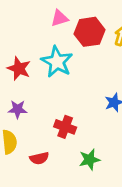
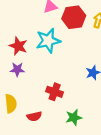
cyan star: (57, 62) -> (48, 41), turned 30
purple star: (18, 109) -> (17, 69), moved

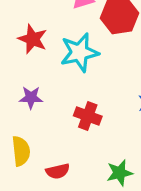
red star: (18, 46) -> (33, 39), moved
red cross: (55, 92) -> (88, 116), moved

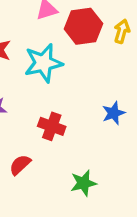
red semicircle: (58, 171) -> (20, 165), moved, turned 150

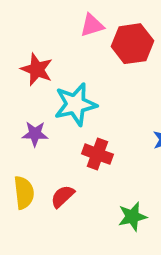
cyan star: (43, 63) -> (75, 104), moved

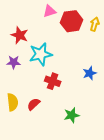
purple star: (35, 134) -> (14, 62), moved

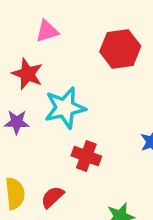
pink triangle: (50, 11) -> (47, 31), moved

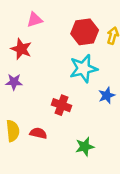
cyan star: (65, 108) -> (83, 69), moved
red semicircle: (52, 197) -> (38, 133), turned 56

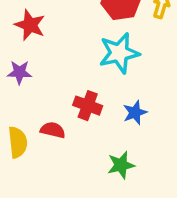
blue star: (107, 95) -> (135, 113), moved
red semicircle: (38, 133) -> (53, 130), moved

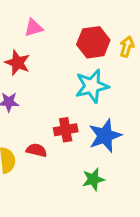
red cross: (88, 106) -> (66, 130), turned -30
blue star: (135, 113) -> (105, 136), size x1.6

